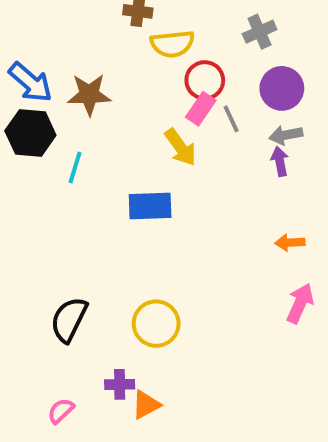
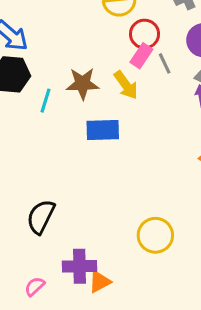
brown star: (89, 95) -> (83, 84), moved
yellow circle: (156, 324) -> (155, 235), moved
purple cross: (120, 384) -> (80, 266), size x1.5

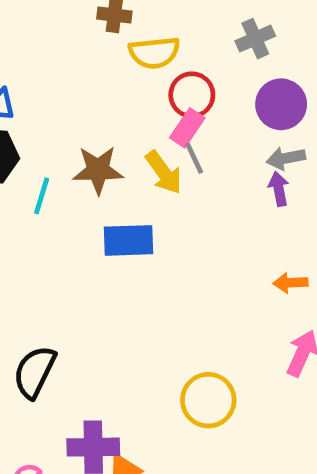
gray line: (165, 63) -> (194, 158), moved

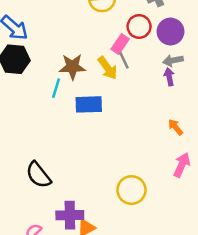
red circle: (192, 95) -> (139, 26), moved
cyan line: (42, 196) -> (56, 88), moved
orange arrow: (290, 283) -> (176, 127), turned 54
black semicircle: (35, 372) -> (38, 175), turned -64

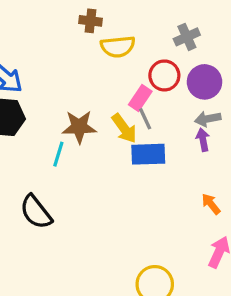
blue rectangle: (89, 104) -> (148, 154), moved
black semicircle: (38, 175) -> (36, 212), moved

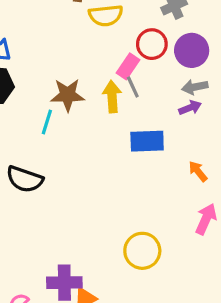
yellow arrow: (124, 128) -> (112, 97), turned -148
purple arrow: (203, 140) -> (190, 108), turned 80
blue rectangle: (148, 154) -> (147, 141), moved
black semicircle: (36, 212) -> (25, 179), turned -33

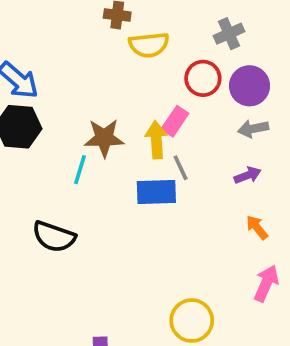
pink rectangle: (128, 66) -> (175, 121), moved
gray line: (133, 87) -> (181, 168), moved
purple arrow: (190, 108) -> (248, 175), moved
blue rectangle: (147, 141) -> (156, 192), moved

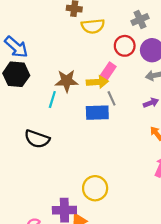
yellow arrow: (156, 140) -> (97, 82), turned 90
yellow circle: (192, 321) -> (95, 188), moved

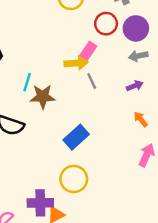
brown star: (67, 81) -> (43, 97), moved
blue rectangle: (97, 113) -> (76, 137), moved, turned -40

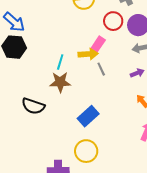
cyan line: (27, 82) -> (60, 62), moved

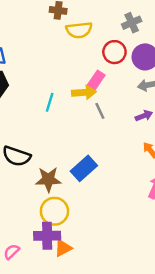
brown star: (60, 82) -> (48, 179), moved
yellow circle: (86, 151) -> (54, 211), moved

